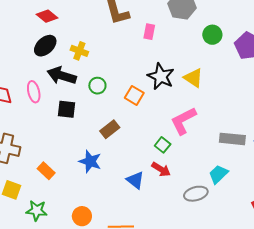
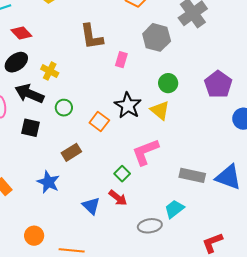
green circle: (212, 35) -> (168, 83), moved

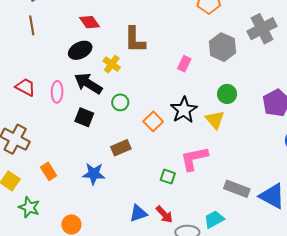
brown L-shape: (92, 37) -> (135, 40), moved
green square: (122, 174) -> (168, 177), turned -35
blue star: (48, 182) -> (94, 174), turned -30
red arrow: (118, 198) -> (164, 214), moved
blue triangle: (91, 206) -> (138, 213), moved, turned 48

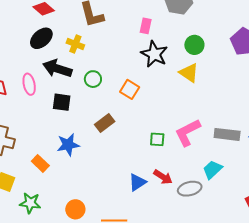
black star: (184, 110) -> (154, 54), moved
pink L-shape: (194, 159) -> (188, 132), moved
blue star: (94, 174) -> (68, 145), moved

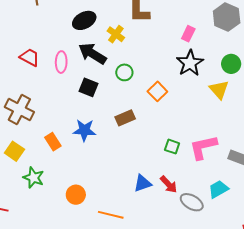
gray ellipse: (190, 189) -> (192, 202), turned 30

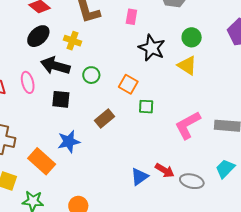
pink rectangle: (188, 34) -> (131, 17), moved
orange rectangle: (53, 142) -> (42, 161), size x1.5
green square: (172, 147) -> (146, 107), moved
cyan trapezoid: (218, 189) -> (225, 169), moved

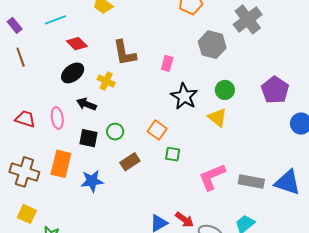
black arrow: (55, 66) -> (86, 104), size x0.7
green circle: (91, 75) -> (115, 132), moved
orange rectangle: (42, 161) -> (61, 164), moved, turned 56

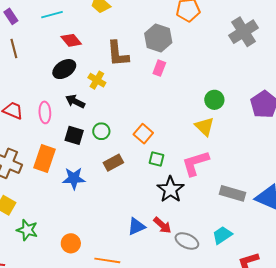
gray hexagon: (212, 45) -> (158, 38), moved
black star: (184, 96) -> (171, 189), moved
pink L-shape: (212, 177) -> (195, 163), moved

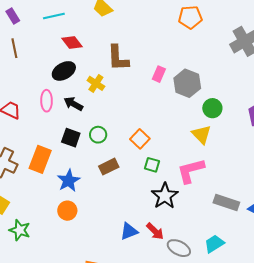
gray hexagon: (158, 38) -> (187, 83), moved
pink ellipse: (45, 112) -> (47, 101), moved
blue star: (74, 178) -> (69, 181), turned -30
orange circle: (71, 243) -> (67, 211), moved

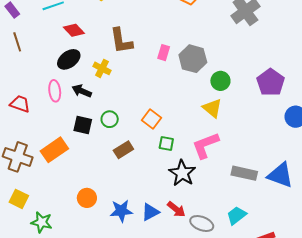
orange rectangle: (40, 159) -> (54, 150), turned 40
blue star: (69, 181) -> (121, 211), moved, turned 30

